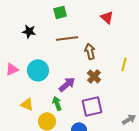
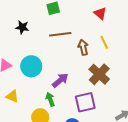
yellow line: (124, 64) -> (104, 42), moved, turned -40
brown cross: (94, 76) -> (99, 74), moved, size x1.5
yellow triangle: (27, 104) -> (12, 96), moved

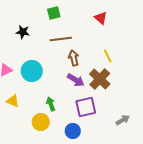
yellow line: (104, 42) -> (108, 56), moved
brown arrow: (83, 47) -> (74, 58), moved
purple arrow: (60, 80) -> (76, 80), moved, turned 72

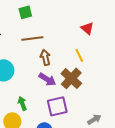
red triangle: (101, 18) -> (87, 28), moved

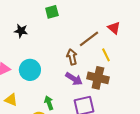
brown line: (32, 38) -> (89, 39), moved, turned -30
brown cross: (71, 78) -> (98, 78), turned -30

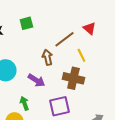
green square: (52, 12) -> (26, 23), moved
purple arrow: (74, 79) -> (36, 80), moved

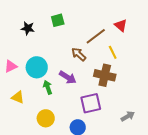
brown arrow: (47, 57) -> (79, 54), turned -35
green arrow: (24, 103) -> (48, 87), moved

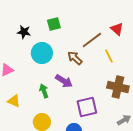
cyan circle: (37, 67) -> (42, 53), moved
brown cross: (105, 75) -> (118, 87), moved

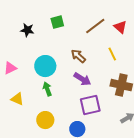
brown line: (92, 40) -> (95, 26), moved
cyan circle: (42, 53) -> (45, 66), moved
purple arrow: (64, 81) -> (82, 79), moved

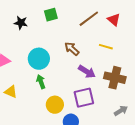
yellow line: (112, 54) -> (106, 47), turned -48
purple arrow: (82, 79) -> (87, 72), moved
yellow circle: (45, 120) -> (55, 105), moved

